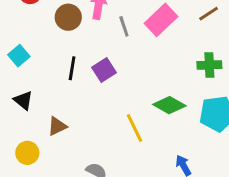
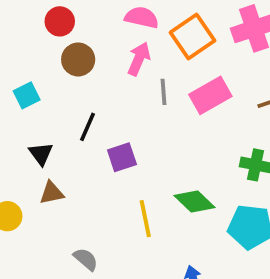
brown circle: (68, 17) -> (78, 59), moved
purple square: (104, 70) -> (122, 157), moved
black triangle: (23, 100) -> (41, 154), moved

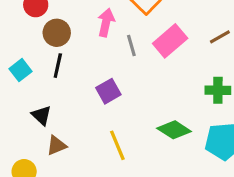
black line: (88, 127) -> (58, 66), moved
purple square: (122, 157) -> (108, 91), moved
yellow line: (145, 219) -> (117, 145), moved

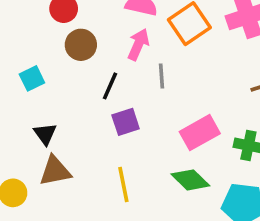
pink rectangle: (170, 41) -> (200, 133), moved
black line: (58, 66) -> (110, 86), moved
brown triangle: (56, 146) -> (55, 171), size x1.4

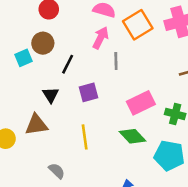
brown circle: (81, 45) -> (43, 43), moved
black line: (110, 86) -> (68, 64), moved
black triangle: (45, 134) -> (51, 95), moved

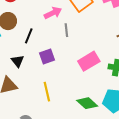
pink arrow: (101, 38) -> (53, 13), turned 42
green diamond: (133, 136) -> (87, 103), moved

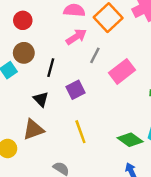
gray line: (66, 30) -> (95, 55), turned 40
pink rectangle: (89, 61) -> (122, 71), moved

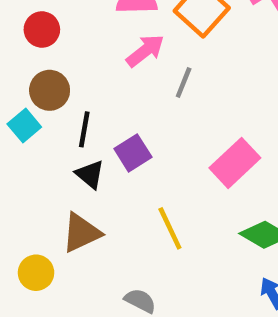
black line: (51, 68) -> (84, 129), moved
pink rectangle: (122, 71) -> (235, 163), moved
purple square: (76, 90) -> (133, 153), moved

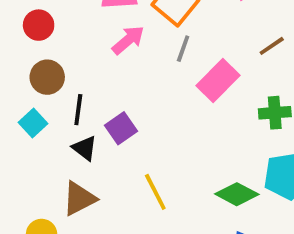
gray line: (184, 83) -> (183, 49), moved
cyan square: (24, 126) -> (33, 123), moved
pink rectangle: (235, 163) -> (218, 81), moved

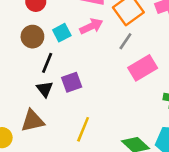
cyan square: (33, 123) -> (62, 33), moved
yellow line: (155, 192) -> (83, 129), turned 35

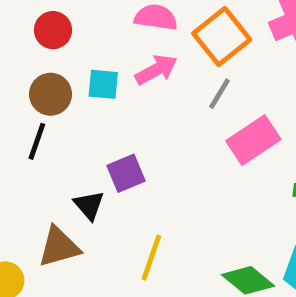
cyan square: (62, 33) -> (103, 84), turned 36
black line: (47, 63) -> (37, 141), moved
black triangle: (45, 89) -> (89, 205), moved

